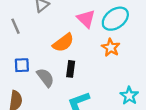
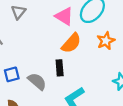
orange semicircle: (63, 43) -> (71, 43), moved
orange star: (111, 48) -> (106, 41), moved, turned 30

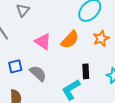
pink triangle: (64, 16) -> (43, 42), moved
black rectangle: (60, 68) -> (86, 71), moved

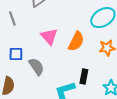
orange semicircle: (70, 40) -> (76, 41), turned -30

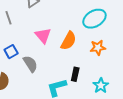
blue square: (16, 54) -> (11, 52), turned -32

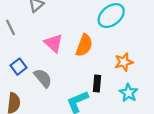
orange star: (98, 48) -> (124, 62), moved

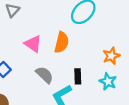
orange star: (124, 62) -> (111, 56), moved
gray semicircle: (43, 78) -> (44, 75), moved

